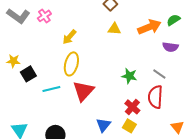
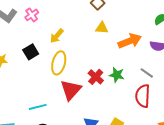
orange arrow: (149, 27) -> (130, 41), moved
black square: (28, 74) -> (31, 52), moved
cyan line: (51, 89) -> (38, 107), moved
red cross: (132, 107) -> (96, 77), moved

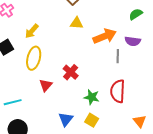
gray line: (147, 73) -> (118, 56), moved, turned 56
green star: (117, 75) -> (92, 97), moved
red triangle: (71, 90) -> (46, 85), size x0.6

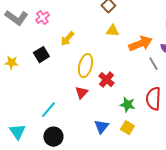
gray line: (118, 56) -> (153, 64), turned -32
yellow ellipse: (34, 58) -> (85, 66), moved
cyan line: (13, 102) -> (48, 110), turned -36

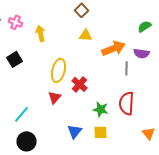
pink cross: (42, 18) -> (16, 22), turned -32
yellow arrow: (67, 39) -> (40, 33), moved, turned 126
gray line: (153, 64) -> (126, 68), turned 32
yellow square: (127, 128) -> (100, 132), turned -32

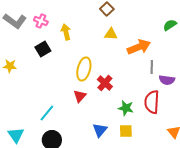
purple semicircle: (142, 53) -> (167, 80), moved
black square: (14, 59) -> (43, 49), moved

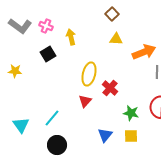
cyan triangle: (16, 135) -> (21, 125), moved

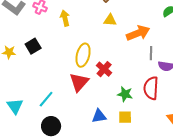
black square: (48, 54) -> (33, 46), moved
red triangle: (85, 101) -> (79, 82), size x1.5
blue triangle: (105, 135) -> (99, 116), turned 42

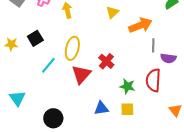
yellow triangle: (110, 20) -> (112, 12), turned -48
yellow ellipse: (83, 55) -> (72, 48), moved
cyan line: (46, 99) -> (48, 65), moved

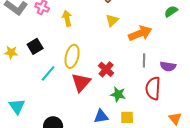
gray line: (153, 45) -> (144, 60), moved
green star: (127, 86) -> (118, 94), moved

